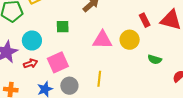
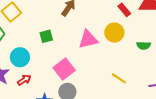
pink square: (58, 62) -> (64, 69), moved
yellow line: (99, 79) -> (119, 78), moved, turned -49

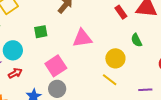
yellow circle: (114, 33) -> (115, 58), moved
green semicircle: (144, 46) -> (136, 40), moved, turned 56

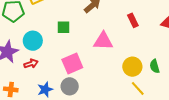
red rectangle: (121, 12) -> (133, 20), moved
green semicircle: (136, 40) -> (155, 66), moved
yellow line: (110, 80) -> (138, 88), moved

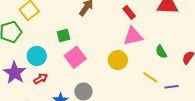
pink triangle: (103, 41) -> (133, 36), moved
pink square: (72, 64) -> (75, 57), moved
yellow circle: (132, 67) -> (118, 60), moved

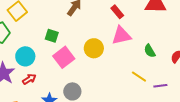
green square: (63, 36) -> (52, 36), turned 32
yellow circle: (118, 60) -> (94, 48), moved

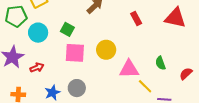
pink triangle: (121, 36) -> (129, 69), moved
cyan circle: (25, 56) -> (38, 33), moved
pink square: (64, 57) -> (75, 53), turned 30

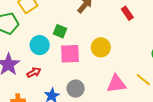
cyan circle: (38, 33) -> (40, 45), moved
pink triangle: (129, 69) -> (116, 84), moved

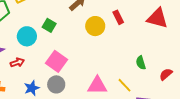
yellow circle: (101, 47) -> (95, 26), moved
pink square: (70, 54) -> (57, 61), moved, turned 30

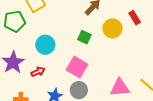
green square: (49, 25) -> (84, 37), moved

